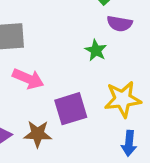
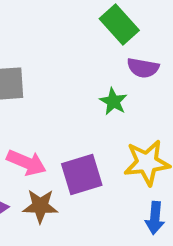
pink arrow: (28, 79) -> (26, 163), moved

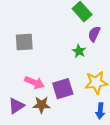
purple semicircle: (143, 68) -> (94, 34), turned 105

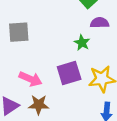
purple semicircle: (94, 34) -> (100, 23), turned 63
purple square: (63, 89) -> (69, 73), moved

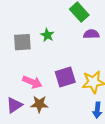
green star: (82, 43) -> (47, 35), moved

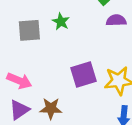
pink arrow: (32, 82) -> (19, 81), moved

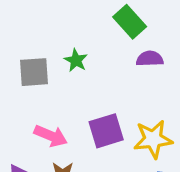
pink arrow: (19, 81) -> (51, 136), moved

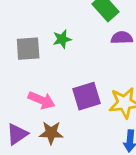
green star: (76, 60) -> (62, 39), turned 30

